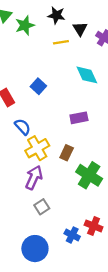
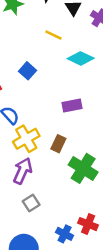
yellow line: (61, 42) -> (53, 35), moved, turned 35
cyan diamond: (87, 75) -> (81, 58), turned -40

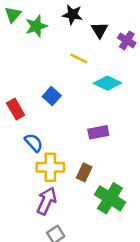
yellow cross: (26, 139) -> (50, 167), turned 30

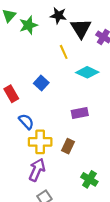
black triangle: (100, 30) -> (81, 28), size x1.5
yellow line: (79, 59) -> (64, 52), turned 40
green cross: (110, 198) -> (89, 179), moved, size x0.7

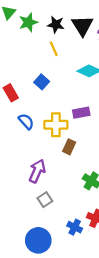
black star: (58, 16) -> (56, 25), moved
yellow line: (64, 52) -> (54, 49), moved
yellow cross: (40, 142) -> (56, 125), moved

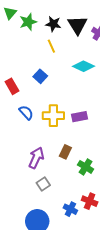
purple rectangle: (81, 113) -> (79, 117), moved
brown rectangle: (69, 147) -> (65, 152), moved

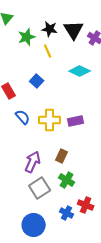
green star: (28, 22) -> (27, 37), moved
green cross: (86, 167) -> (67, 180), moved
gray square: (43, 184) -> (40, 188), size x1.5

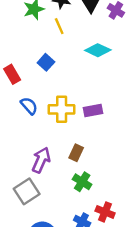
gray square: (40, 188) -> (27, 191), moved

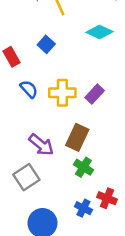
purple rectangle: (93, 111) -> (95, 94), turned -36
brown rectangle: (76, 153) -> (77, 137), size x1.5
purple arrow: (41, 160) -> (41, 145), turned 105

